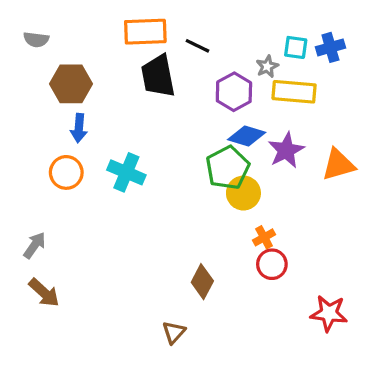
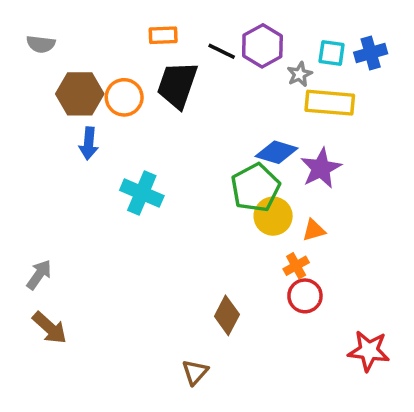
orange rectangle: (145, 32) -> (163, 35), size x0.6
black trapezoid: (158, 76) -> (177, 85), turned 30
purple hexagon: (234, 92) -> (262, 46), moved
orange triangle: (338, 165) -> (314, 230), moved, size x0.6
orange circle: (66, 172) -> (124, 97), moved

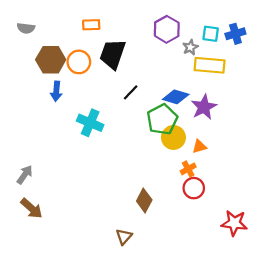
orange rectangle: (163, 35) -> (91, 25), moved
black line: (222, 51) -> (131, 92), moved, turned -72

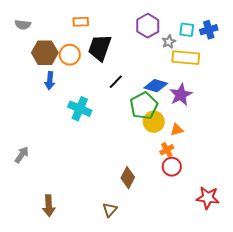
brown arrow: (32, 208) -> (49, 206), moved, turned 45

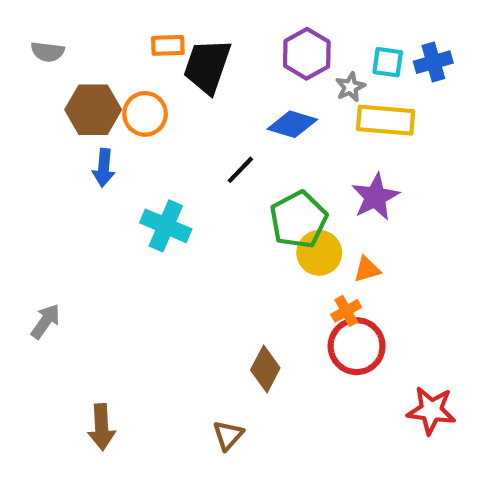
black trapezoid: (100, 48) -> (207, 66), moved
blue diamond: (156, 86) -> (292, 124), moved
red circle: (172, 167) -> (357, 346), size x1.4

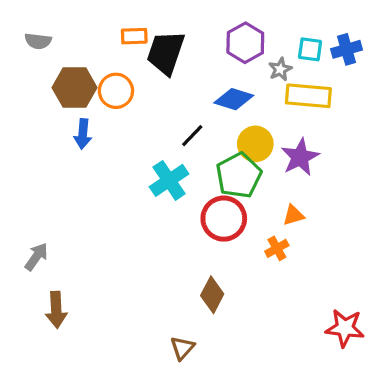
cyan cross: (166, 226) -> (169, 180), moved, turned 33
yellow circle: (319, 253) -> (255, 144), moved
red circle: (357, 346) -> (224, 219), moved
brown arrow: (102, 427) -> (56, 310), moved

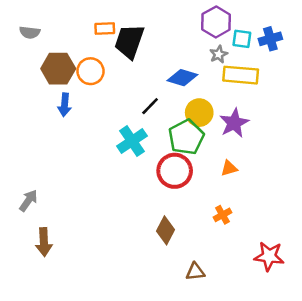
purple hexagon: (245, 43) -> (216, 22), moved
orange cross: (277, 248) -> (222, 215), moved
brown triangle: (182, 348) -> (195, 272), moved, turned 42

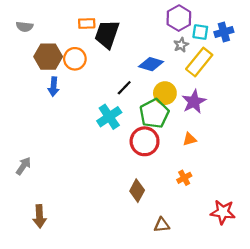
yellow rectangle: (241, 75) -> (199, 62), turned -56
brown arrow: (44, 242) -> (40, 216), moved

